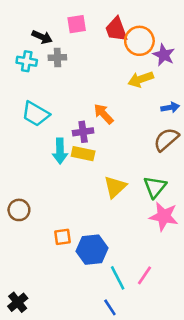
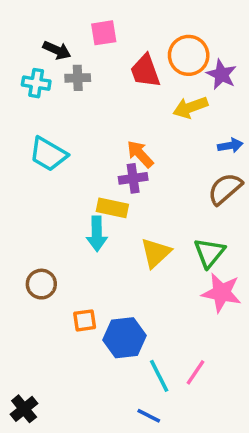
red trapezoid: (116, 29) -> (145, 71), moved
purple cross: (83, 132) -> (133, 178), moved
cyan arrow: (60, 151) -> (97, 234), moved
brown circle: (19, 210) -> (41, 284), moved
blue line: (110, 307) -> (149, 416), turned -30

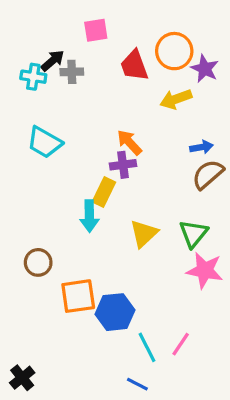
black arrow: (57, 50) -> (53, 61), moved, turned -65
blue arrow: (230, 145) -> (201, 147), moved
yellow rectangle: (112, 208) -> (104, 192), turned -76
orange square: (85, 320) -> (78, 296), size x1.6

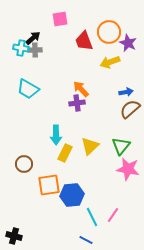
gray cross: (72, 72) -> (35, 50), moved
yellow rectangle: (104, 192) -> (65, 153), moved
black cross: (22, 378) -> (14, 236), turned -35

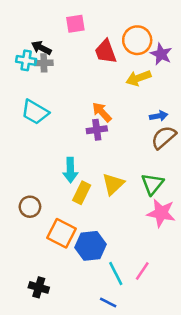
black arrow: (33, 38) -> (41, 48), turned -112
orange square: (49, 185) -> (61, 233), turned 35
black cross: (14, 236) -> (39, 287), moved

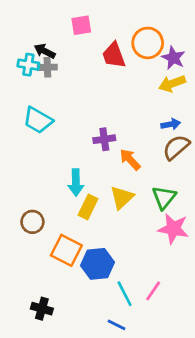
yellow arrow: (138, 78) -> (172, 84), moved
orange arrow: (102, 112) -> (130, 160), moved

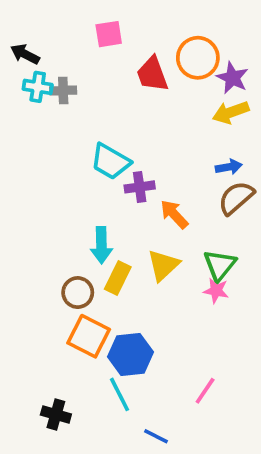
black arrow: (45, 51) -> (25, 54), moved
cyan trapezoid: (38, 120) -> (110, 161), moved
brown circle: (32, 222) -> (78, 293), moved
pink star: (173, 229) -> (216, 291), moved, size x0.6
cyan line: (125, 294) -> (120, 394), moved

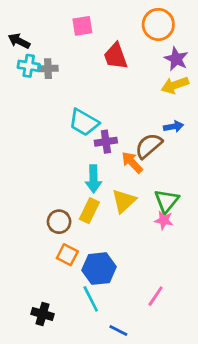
orange circle: (198, 58) -> (158, 24), moved
brown semicircle: (236, 198) -> (149, 146), moved
cyan arrow: (101, 245) -> (93, 179), moved
orange square: (89, 336) -> (67, 255), size x0.7

